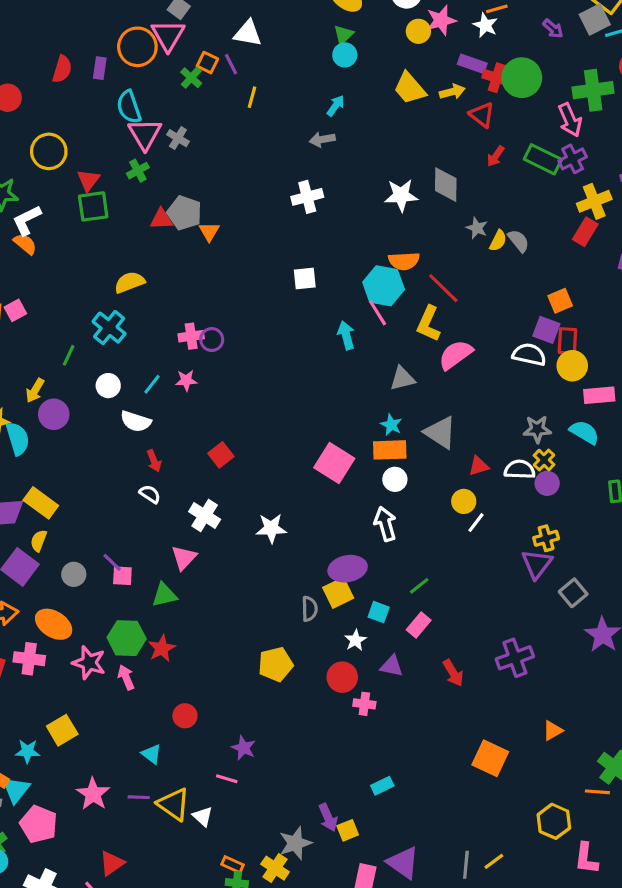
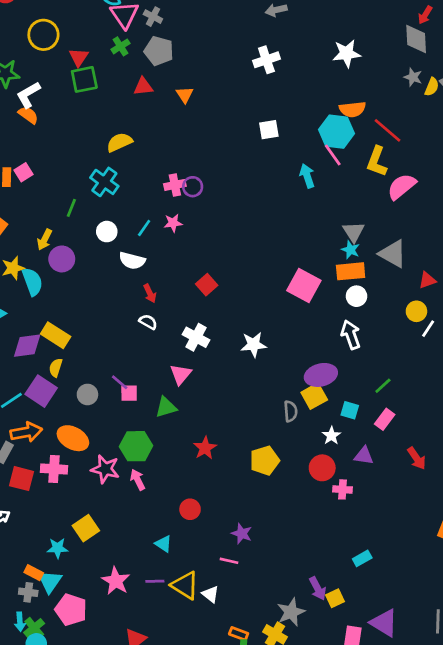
gray diamond: (446, 185) -> (416, 39), moved
gray pentagon: (184, 213) -> (159, 51), moved
gray triangle: (402, 379) -> (354, 232), moved, turned -45
red star: (162, 648) -> (205, 448), moved

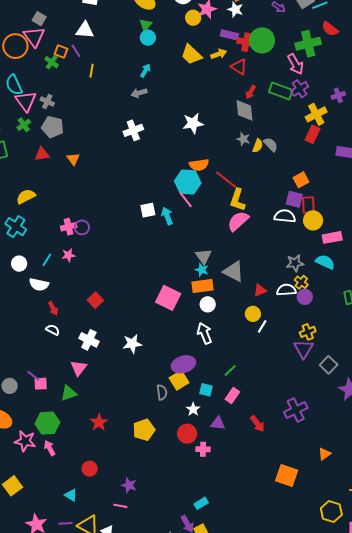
white square: (269, 130) -> (148, 210), moved
yellow L-shape: (377, 161) -> (237, 200), moved
cyan rectangle: (362, 558) -> (201, 503), moved

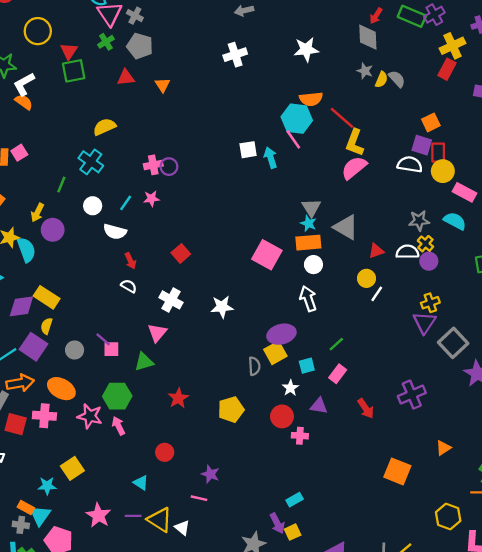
pink rectangle: (332, 237) -> (465, 192), turned 36
gray square: (329, 365) -> (453, 343), size x1.4
cyan square: (206, 390) -> (307, 366), turned -32

